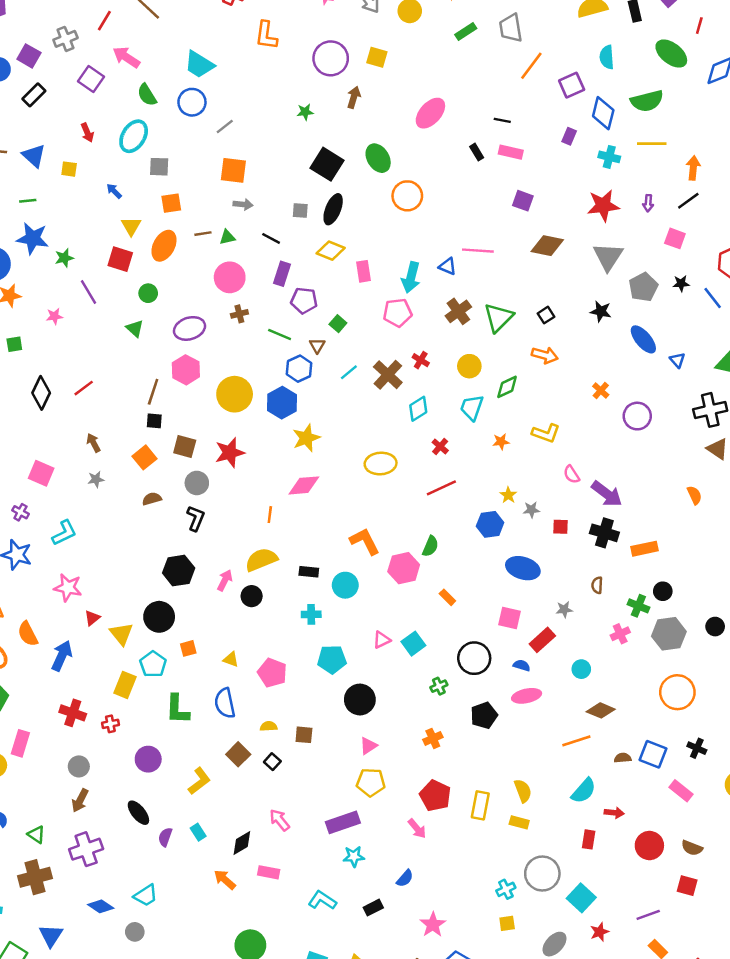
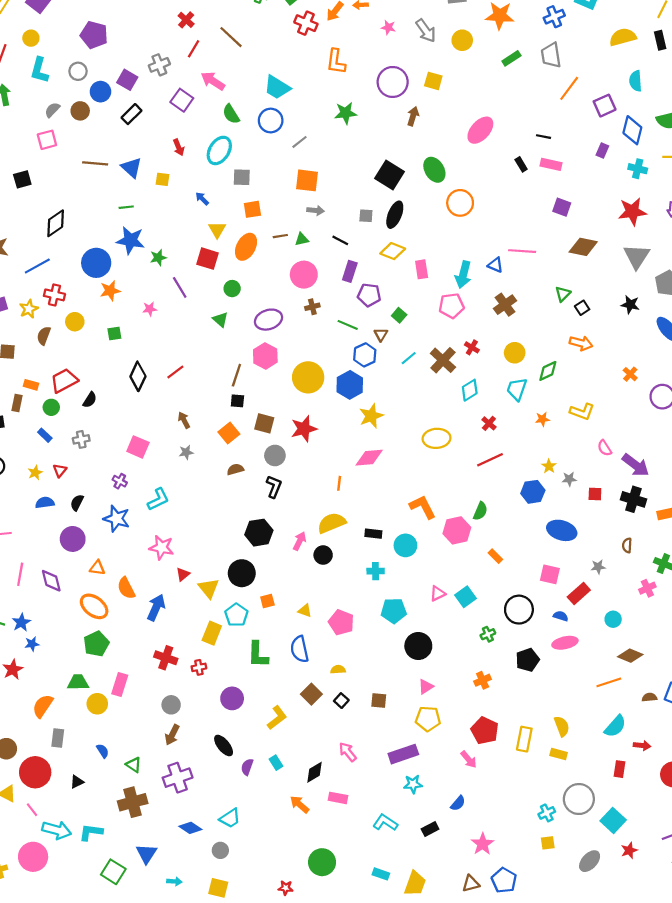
green star: (305, 112) -> (346, 113), moved, size x1.5
green triangle: (499, 318) -> (563, 294), moved, size x0.6
brown square: (304, 735) -> (379, 701), moved

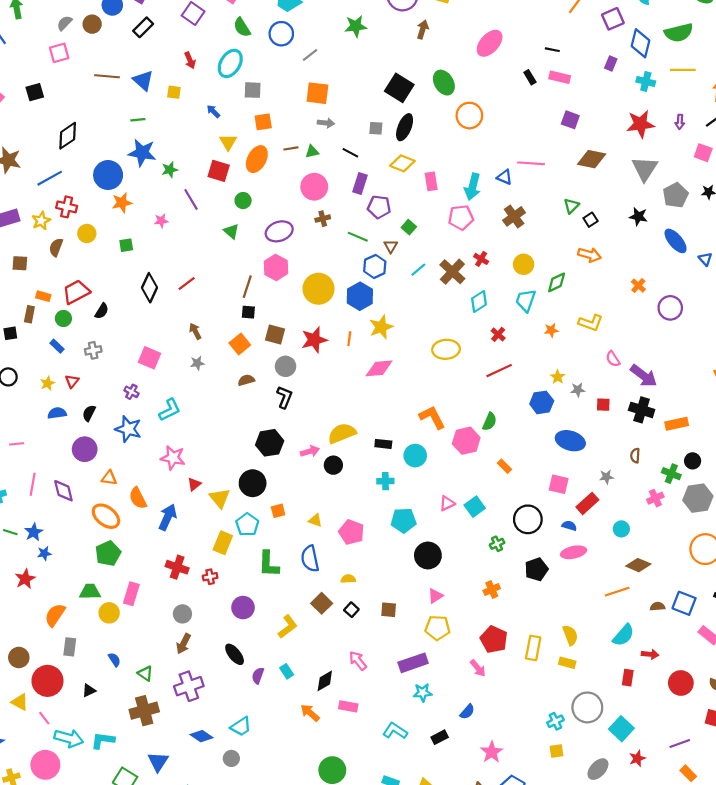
orange line: (339, 483) -> (349, 339), moved
pink arrow: (300, 541) -> (310, 451), turned 48

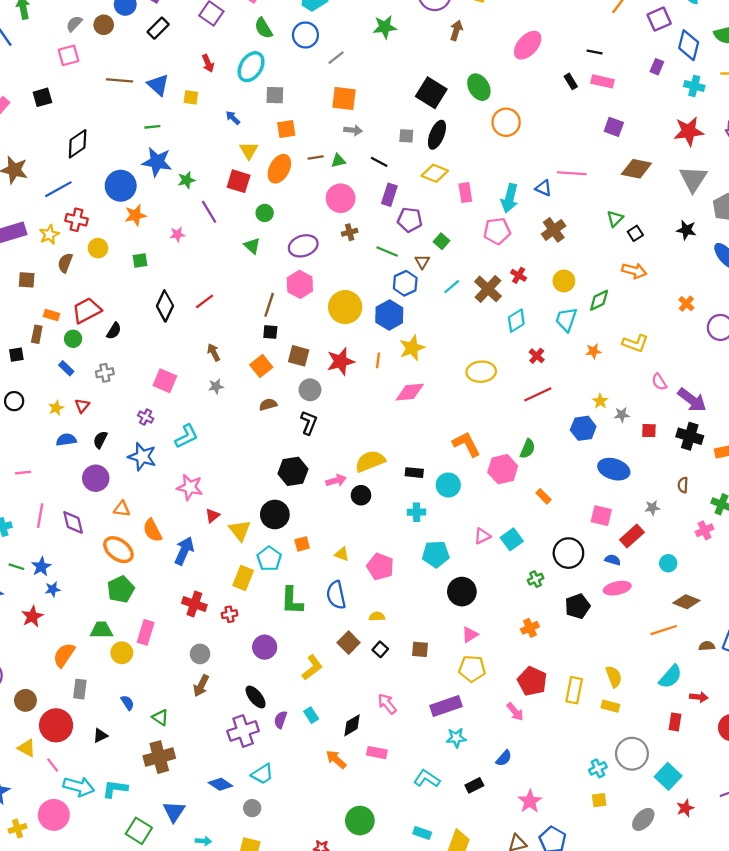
purple cross: (189, 686) -> (243, 731), moved

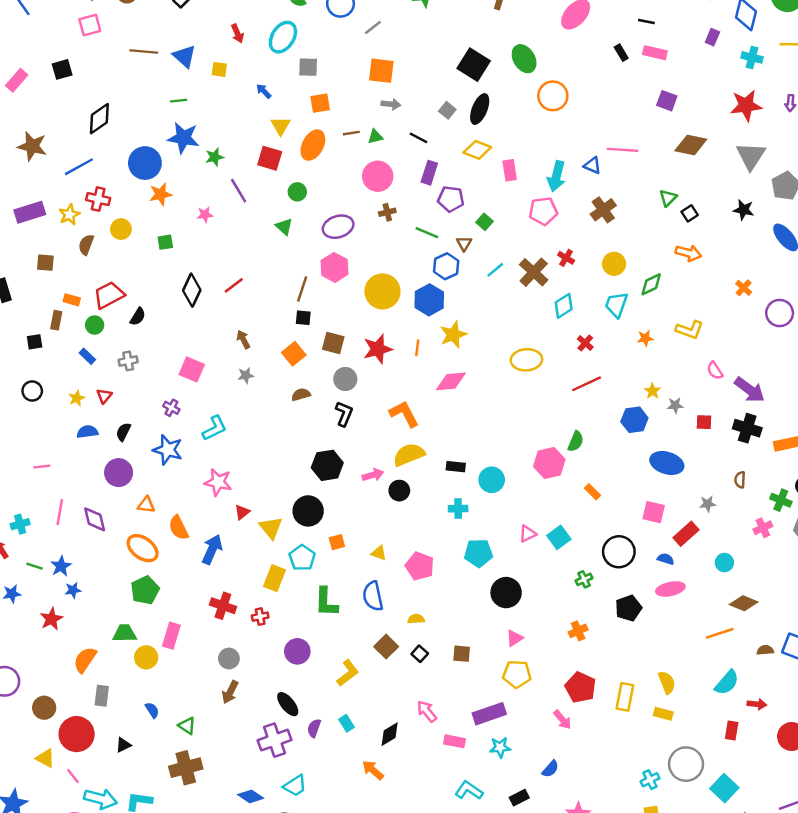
gray square: (406, 136) -> (447, 110), turned 35
orange L-shape: (466, 444) -> (404, 414), moved
pink rectangle: (377, 753) -> (454, 741), moved

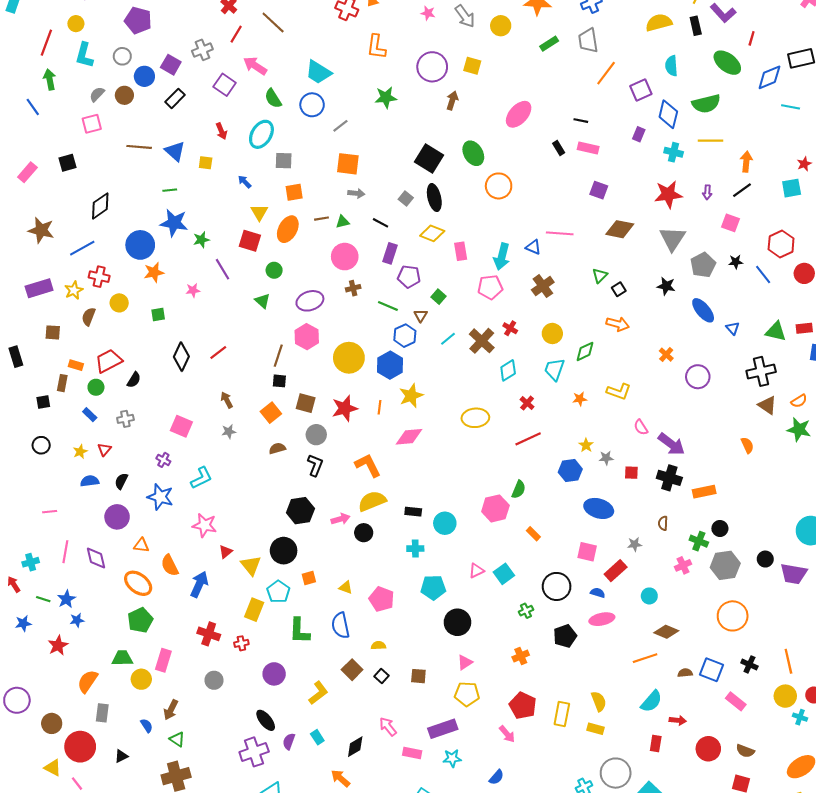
black ellipse: (480, 109) -> (434, 198), turned -35
brown arrow: (230, 692) -> (171, 710), moved

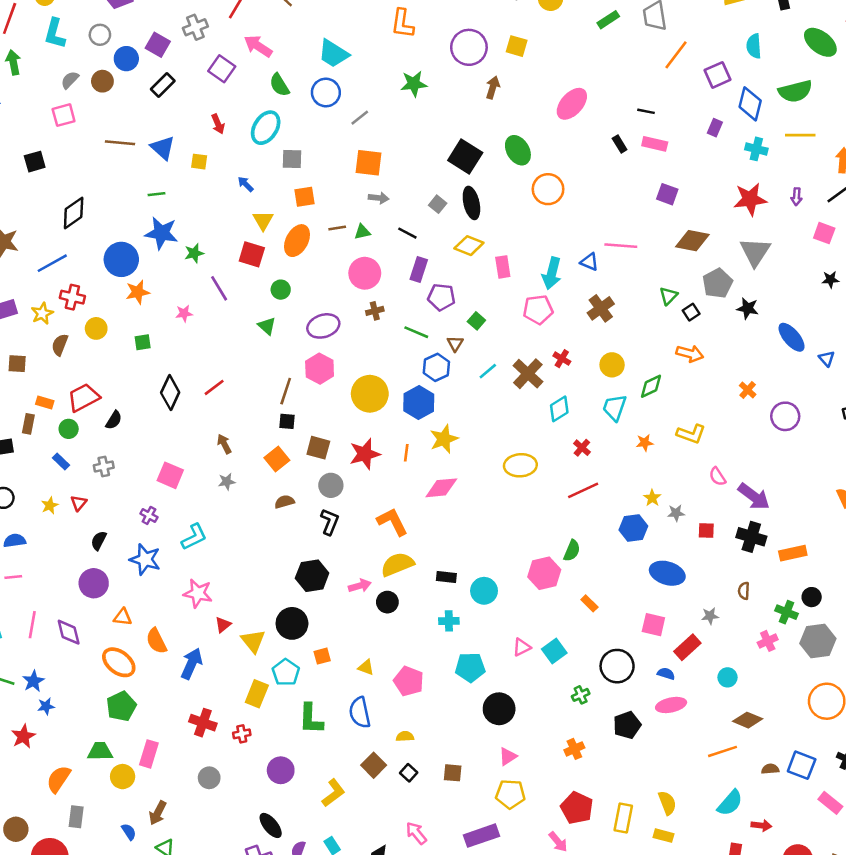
gray pentagon: (703, 265) -> (717, 283), moved
blue semicircle: (90, 481) -> (15, 541), moved

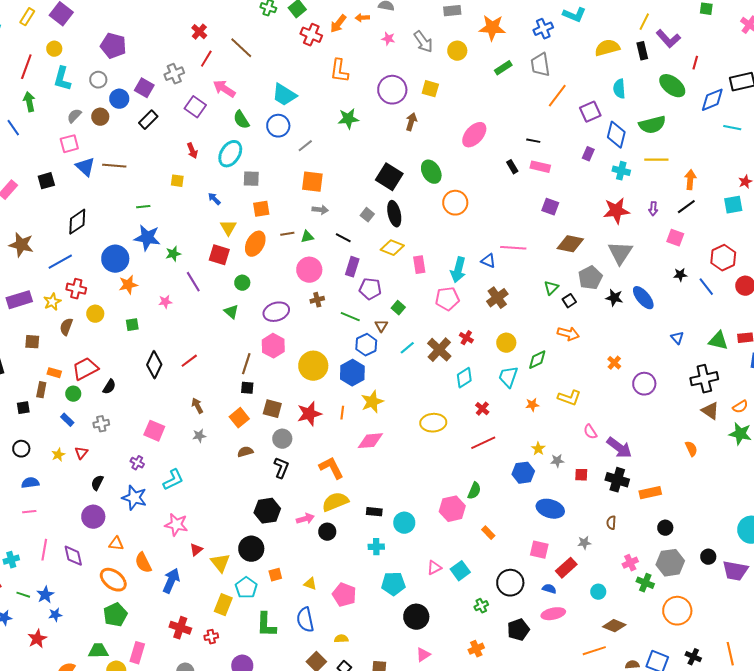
blue triangle: (163, 148) -> (85, 167), moved
blue ellipse: (792, 337) -> (643, 298), moved
green cross: (786, 612) -> (645, 583), moved

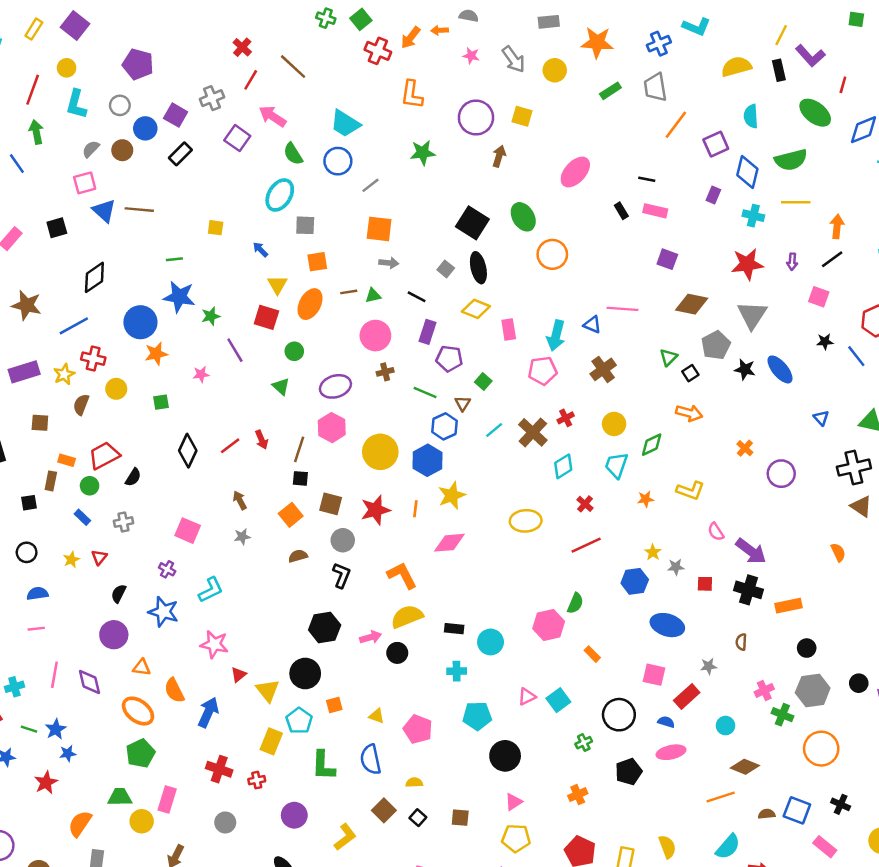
red arrow: (192, 151) -> (262, 440), moved
red cross: (466, 338) -> (566, 418), turned 32

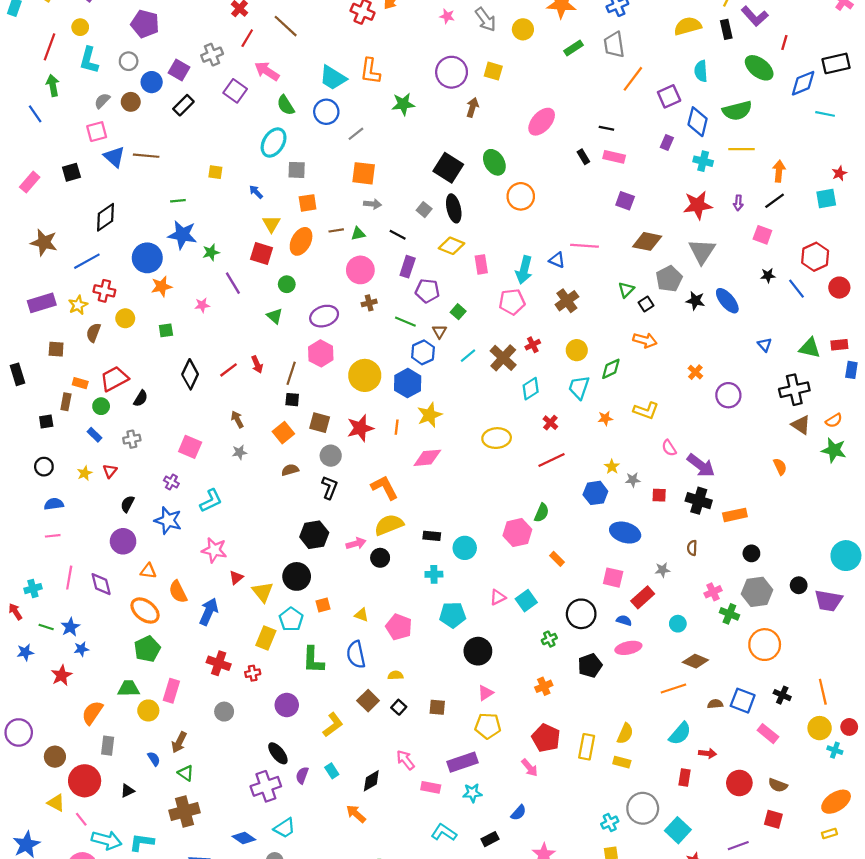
orange L-shape: (412, 94) -> (370, 71), moved
yellow semicircle: (667, 847) -> (625, 734), turned 45

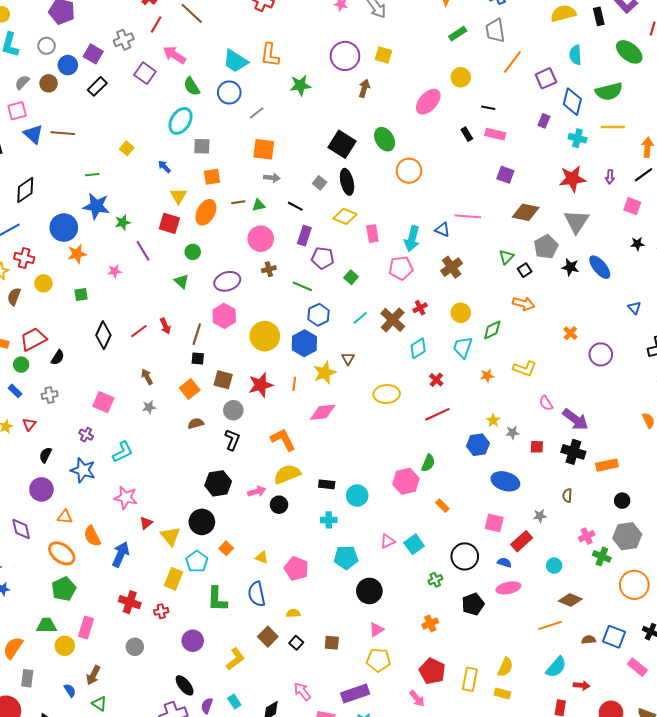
yellow circle: (523, 29) -> (461, 77), moved
yellow square: (215, 172) -> (127, 148), turned 32
brown triangle: (439, 331) -> (348, 358), moved
orange square: (323, 605) -> (226, 548), turned -32

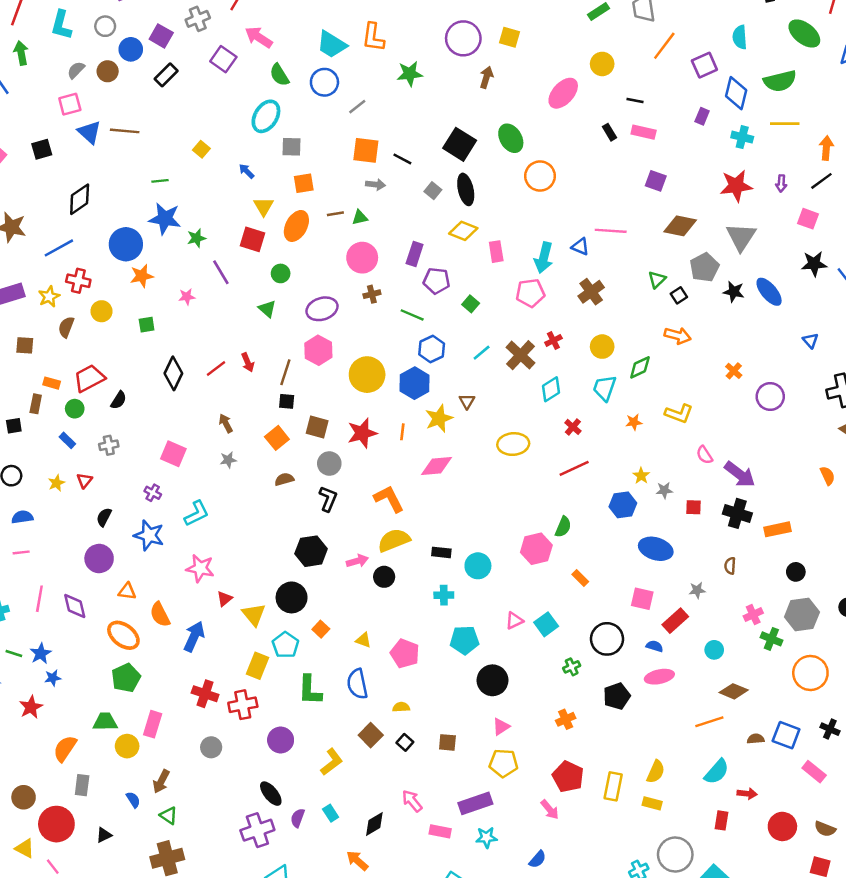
black line: (295, 206) -> (402, 159), moved
black star: (637, 244) -> (814, 264), size x1.5
red cross: (161, 611) -> (243, 705), size x1.6

